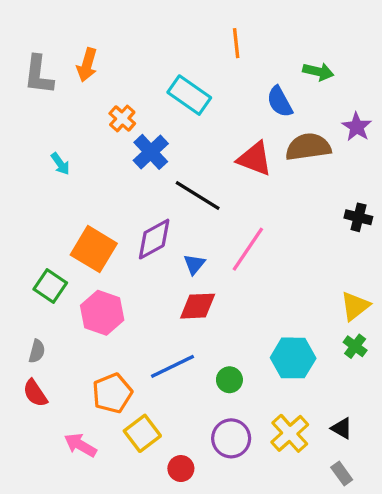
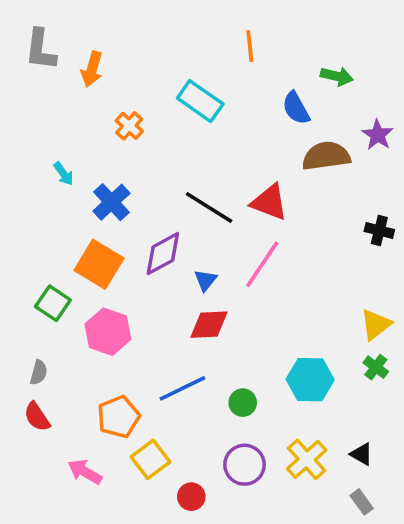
gray L-shape: (39, 75) -> (40, 50), moved
blue cross: (151, 152) -> (111, 202), moved
red triangle: (255, 159) -> (269, 202), moved

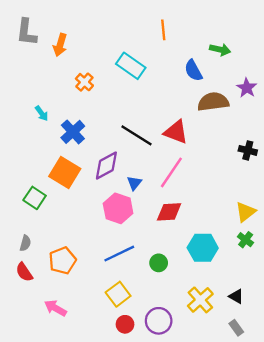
red diamond: (209, 325) -> (169, 212), moved
pink hexagon: (108, 332) -> (118, 208), moved
orange pentagon: (119, 417) -> (62, 261), moved
yellow square: (150, 459) -> (118, 294), moved
purple circle: (245, 465) -> (159, 321), moved

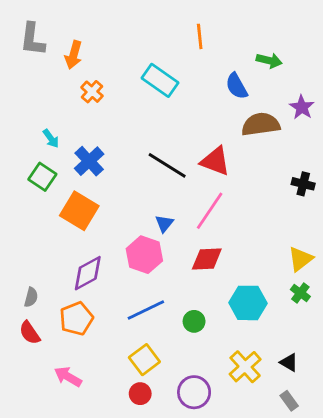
orange cross: (84, 82) -> (92, 92), moved
purple diamond: (106, 166) -> (88, 273), moved
green square: (35, 198) -> (42, 177), moved
red circle: (125, 324) -> (140, 394), moved

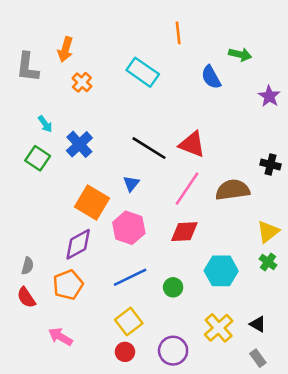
gray L-shape: (32, 39) -> (28, 67), moved
brown semicircle: (261, 124) -> (233, 190), moved
orange square: (79, 211) -> (92, 203), moved
blue triangle: (164, 224) -> (131, 184), moved

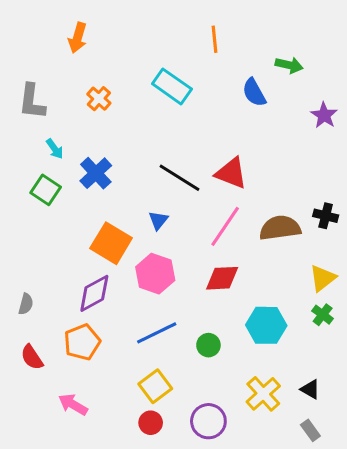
orange arrow: (65, 49) -> (78, 38), moved
gray L-shape: (28, 67) -> (32, 102), moved
black cross: (271, 165) -> (326, 216), moved
gray semicircle: (28, 266) -> (26, 304), moved

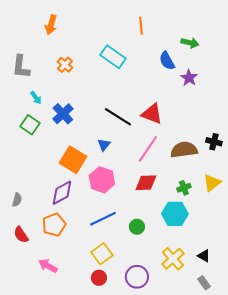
purple star: (324, 115) -> (189, 78), moved
green cross: (323, 315) -> (184, 188), moved, turned 32

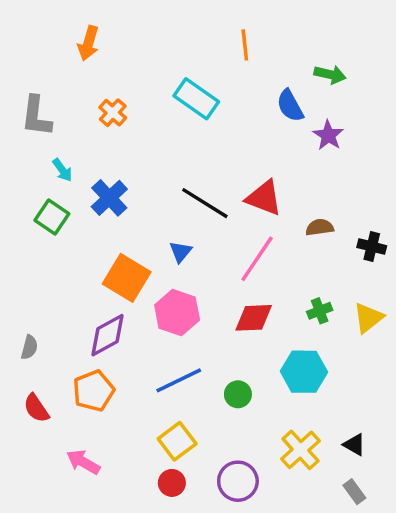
brown semicircle: (184, 150) -> (320, 227), moved, size x0.6
green cross: (184, 188) -> (320, 311), moved

